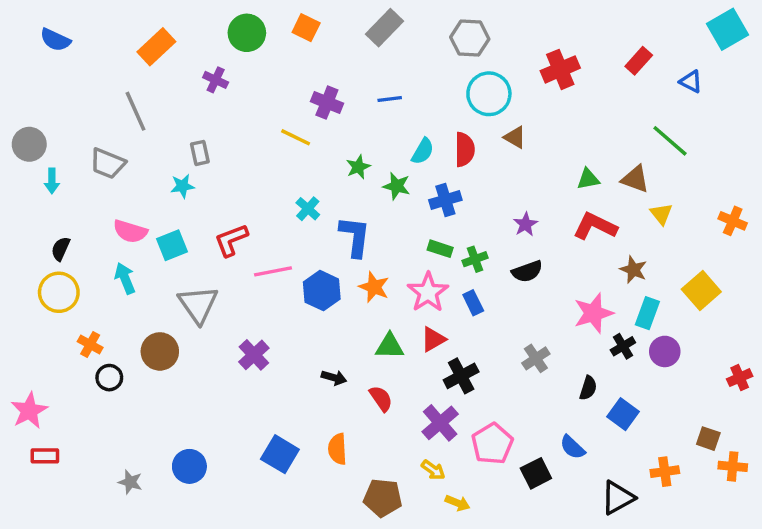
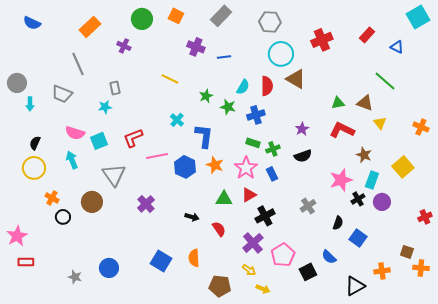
purple cross: (327, 102) -> (196, 47), moved
brown triangle: (515, 137) -> (296, 79), size x1.5

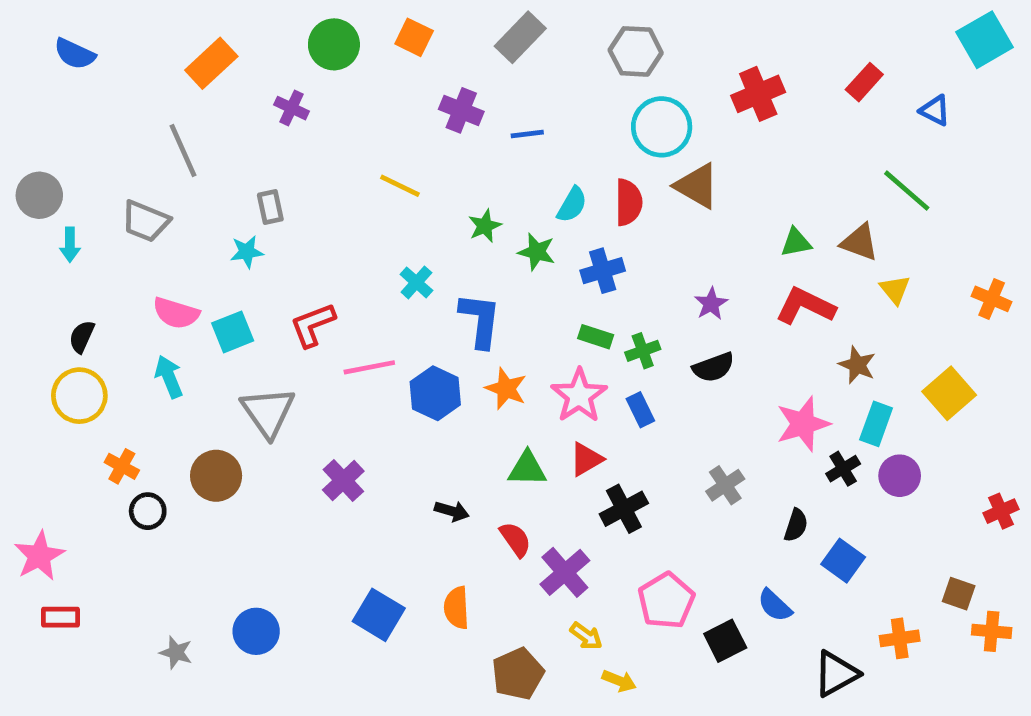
purple cross: (253, 243) -> (565, 572), moved
brown pentagon: (220, 286) -> (518, 674), turned -30

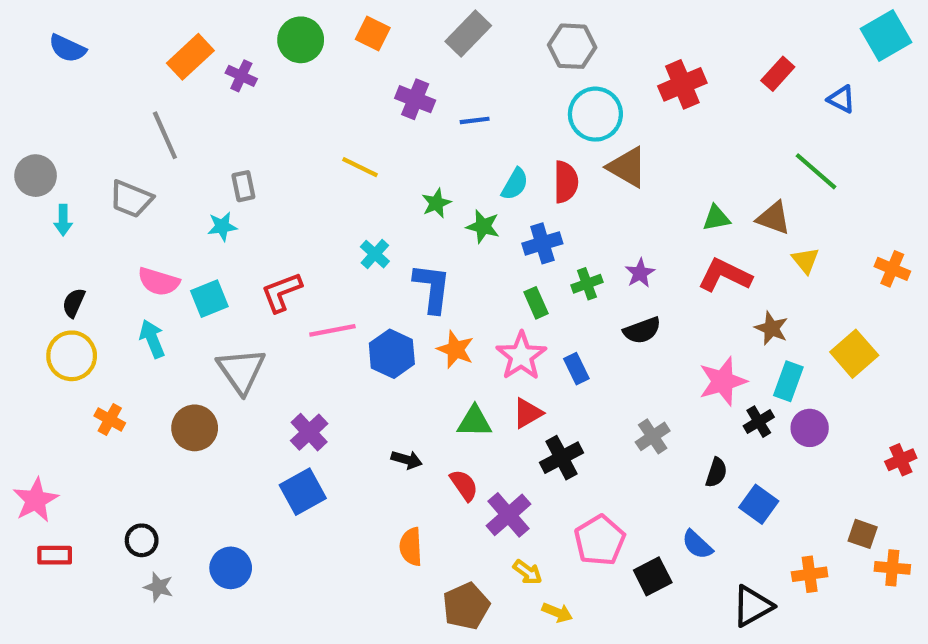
purple cross: (292, 108) -> (241, 76), moved
green rectangle: (596, 337) -> (536, 303), turned 48
green cross: (643, 351) -> (587, 284), moved
black circle: (148, 511) -> (142, 540), moved
blue square: (379, 615) -> (303, 492), moved, turned 30

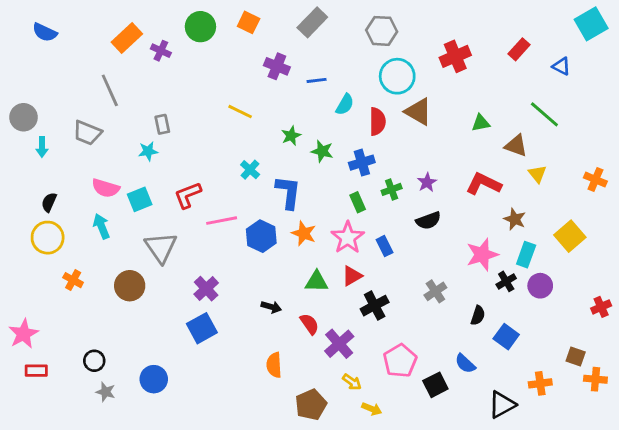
cyan semicircle: (515, 184) -> (345, 105), moved
green triangle: (716, 218) -> (481, 123), moved

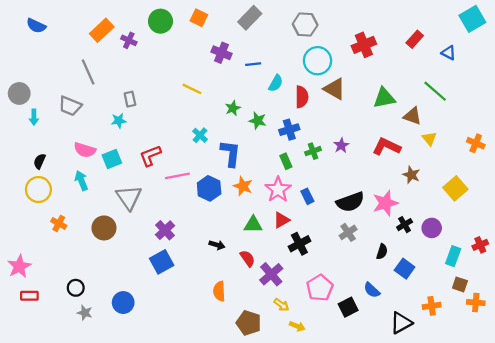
green triangle: (481, 123) -> (384, 98), size x1.5
black semicircle: (428, 221) -> (350, 202), moved, size x1.4
cyan rectangle: (526, 255) -> (453, 256), moved
brown pentagon: (311, 405) -> (249, 323), turned -30

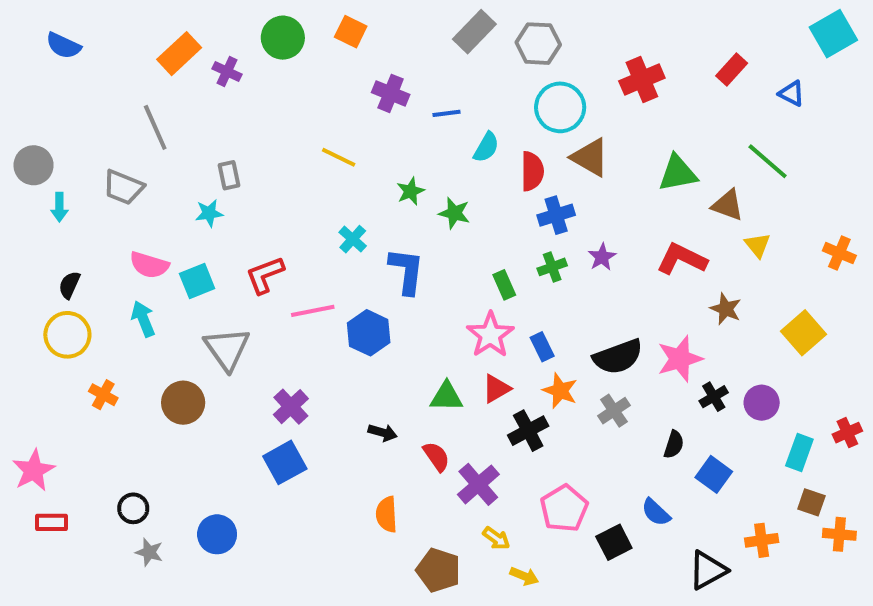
gray rectangle: (250, 18) -> (474, 32), moved
blue cross: (289, 130) -> (556, 215), moved
orange star: (243, 186) -> (560, 391), moved

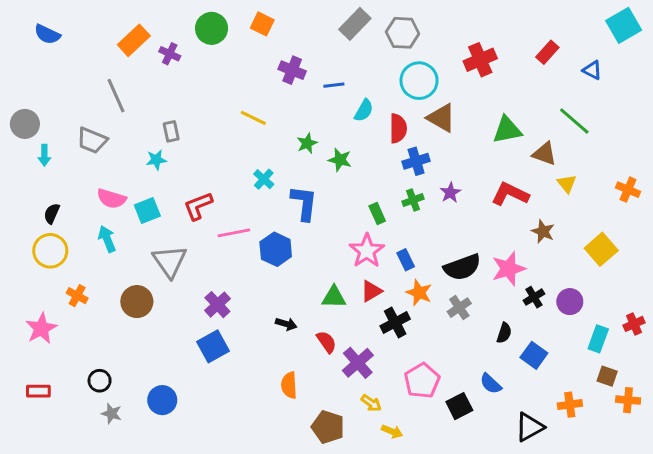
pink star: (34, 470) -> (41, 328), moved

